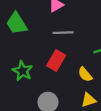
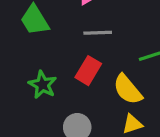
yellow semicircle: (85, 74) -> (128, 89), size x1.5

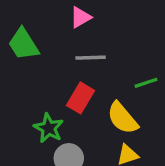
green star: (43, 85) -> (49, 128), moved

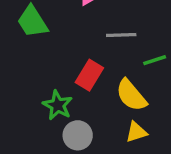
gray line: (91, 58) -> (121, 35), moved

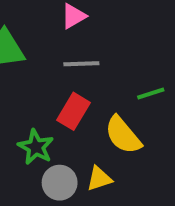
gray line: (121, 35) -> (81, 64), moved
yellow triangle: (136, 132) -> (99, 179), moved

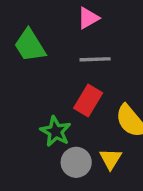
yellow triangle: (99, 179) -> (111, 159), turned -40

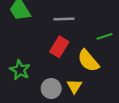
green star: (56, 131) -> (20, 70), moved

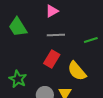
green line: (104, 36) -> (91, 40), moved

